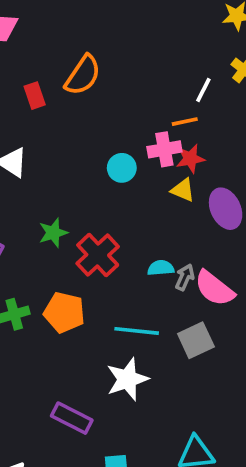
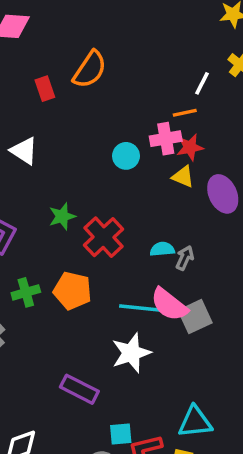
pink semicircle: (214, 288) -> (169, 305), moved

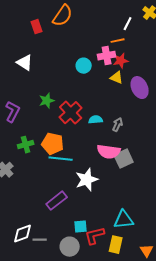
cyan semicircle: (162, 249) -> (96, 120), moved
pink semicircle: (169, 305) -> (109, 152), turned -30
cyan line: (140, 308) -> (61, 159), moved
purple rectangle: (79, 389) -> (57, 201), turned -65

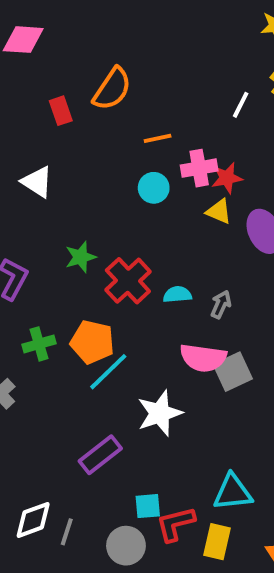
orange line: (118, 41) -> (158, 138), moved
cyan line: (61, 159) -> (108, 372), turned -50
gray line: (40, 240) -> (67, 532), turned -72

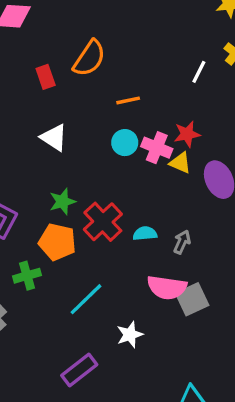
pink cross: (199, 168) -> (157, 148), moved, turned 32
white triangle: (37, 182) -> (54, 137), moved
orange pentagon: (92, 342) -> (57, 242), moved
white star: (160, 413) -> (130, 335), size x0.7

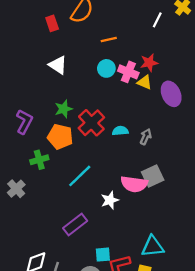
pink semicircle: (167, 287) -> (134, 184), moved

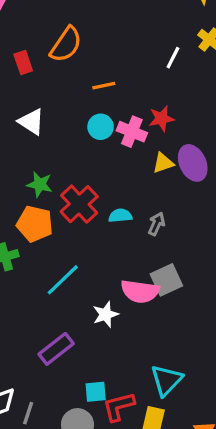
yellow triangle: (145, 82) -> (163, 163), moved, turned -42
green star: (64, 109) -> (40, 184), turned 30
cyan triangle: (153, 246) -> (166, 380), turned -40

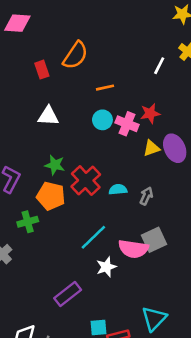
white triangle: (31, 122) -> (48, 116), turned -30
cyan line: (63, 280) -> (93, 237), moved

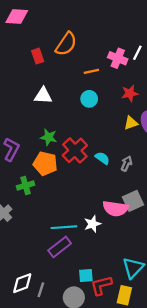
pink cross: (127, 124) -> (118, 58), moved
cyan semicircle: (118, 190) -> (102, 158), turned 40
cyan line: (93, 237) -> (64, 227), moved, turned 40

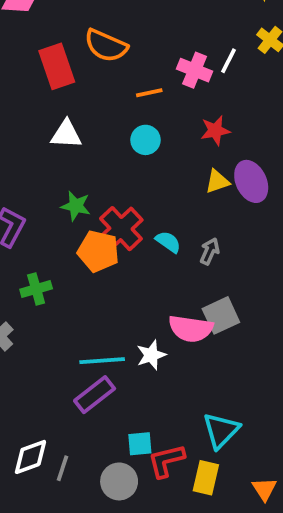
orange semicircle: (66, 44) -> (106, 46), turned 80
red rectangle: (38, 56) -> (57, 66), size x1.6
orange pentagon: (45, 164) -> (98, 251), moved

